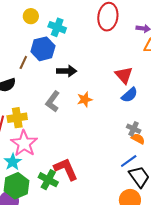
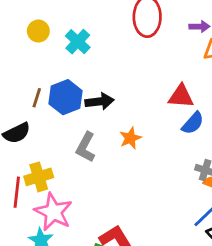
cyan cross: (57, 27) -> (78, 42), turned 30
blue hexagon: (43, 49) -> (66, 97), moved
red triangle: (124, 75) -> (181, 96), turned -36

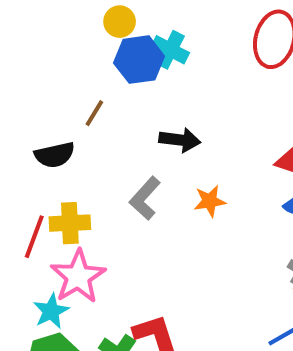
cyan cross: (78, 42) -> (170, 50), turned -30
blue hexagon: (66, 97) -> (139, 60), moved

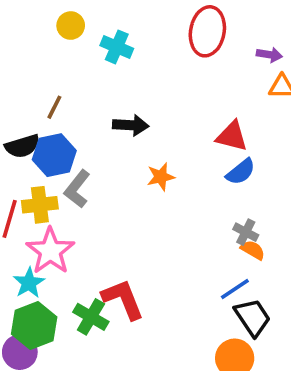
blue hexagon: (139, 60) -> (54, 155), moved
gray L-shape: (145, 198) -> (77, 189), moved

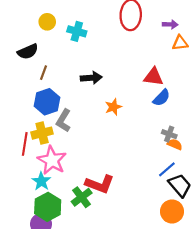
black semicircle: (22, 146) -> (28, 52), moved
red L-shape: (123, 299) -> (100, 184), turned 140
green cross: (91, 317) -> (82, 197), turned 30

